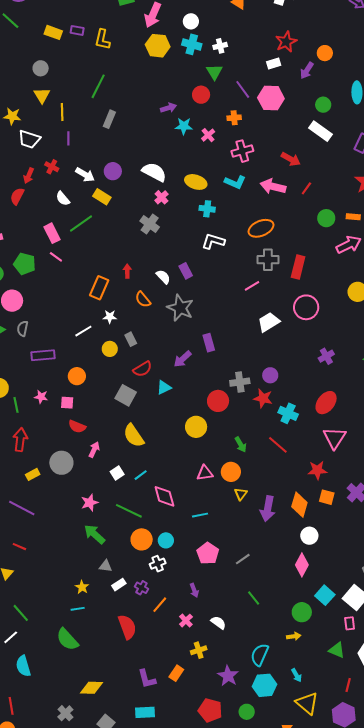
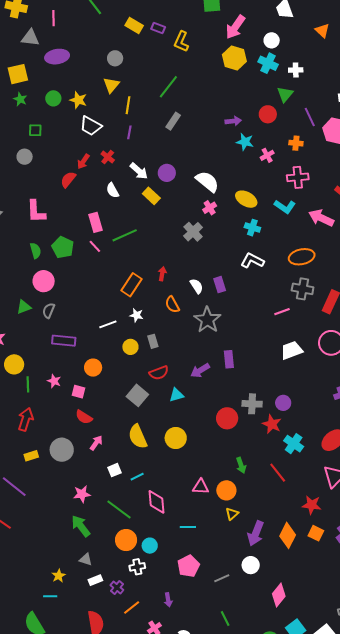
green line: (81, 223) -> (125, 235), moved
yellow circle: (196, 427) -> (176, 438), moved
white circle: (309, 536) -> (251, 565), moved

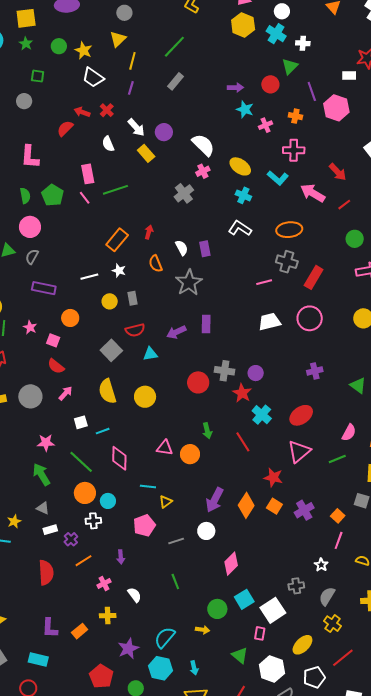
red arrow: (83, 161) -> (82, 112), turned 70
yellow triangle: (232, 514) -> (166, 502), moved

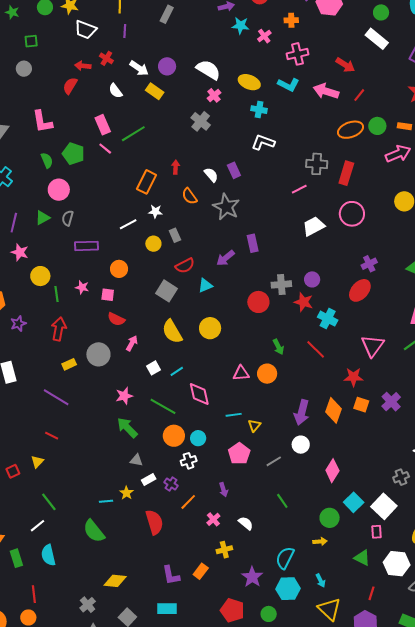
orange ellipse: (289, 230) -> (351, 130), moved
red ellipse: (301, 415) -> (360, 290), moved
yellow star: (14, 521) -> (126, 493), moved

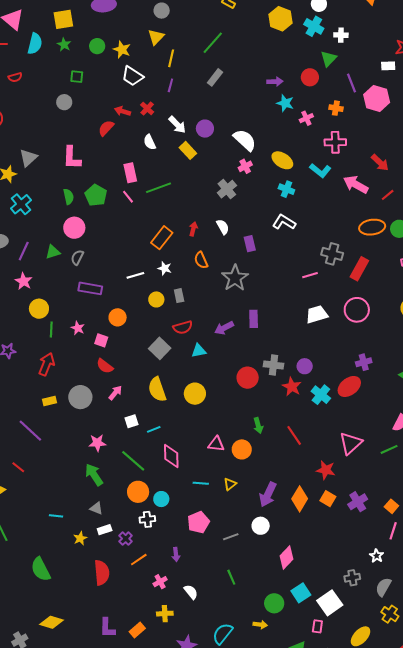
white semicircle: (211, 175) -> (223, 227), moved
cyan cross: (328, 319) -> (321, 395), moved
yellow triangle: (254, 426) -> (230, 484), moved
cyan line: (106, 501) -> (56, 516), moved

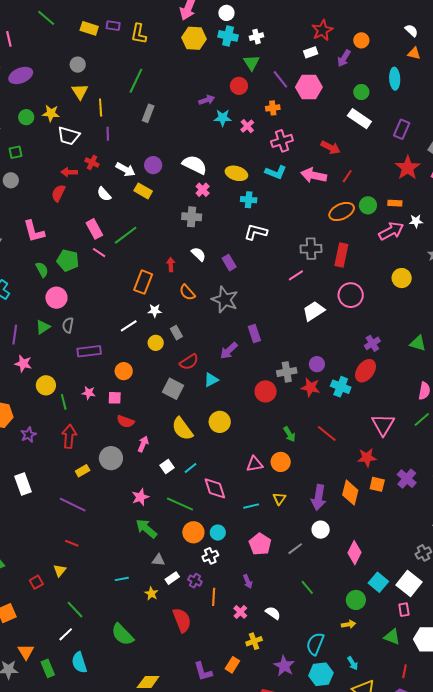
gray cross: (227, 189) -> (192, 217), turned -30
orange line: (139, 560) -> (214, 597), turned -36

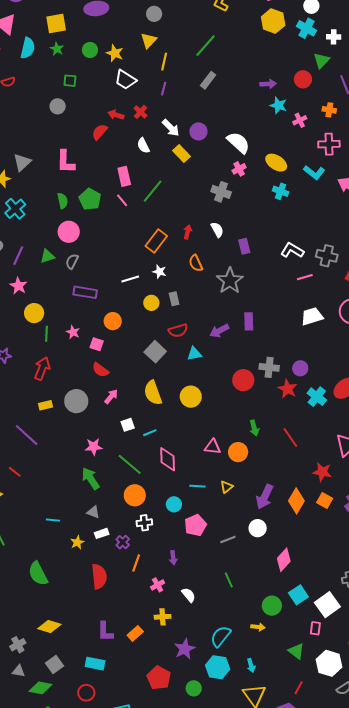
white L-shape: (256, 232) -> (292, 250), moved
green line: (126, 235) -> (153, 191), turned -30
cyan circle: (218, 533) -> (174, 504), moved

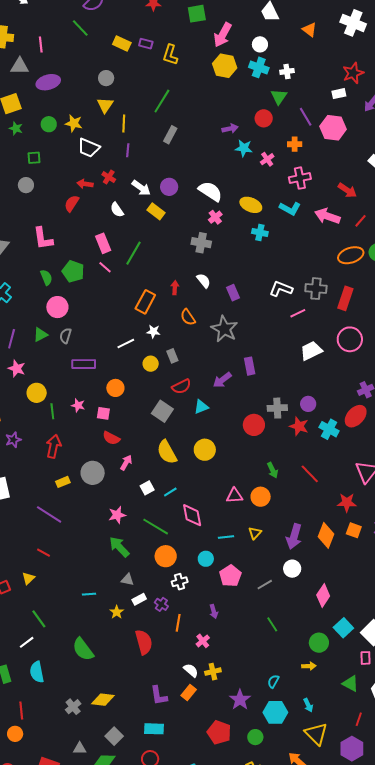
white semicircle: (189, 595) -> (191, 670), moved
cyan semicircle: (221, 636) -> (273, 681), size x0.6
gray cross: (18, 645) -> (73, 707), moved

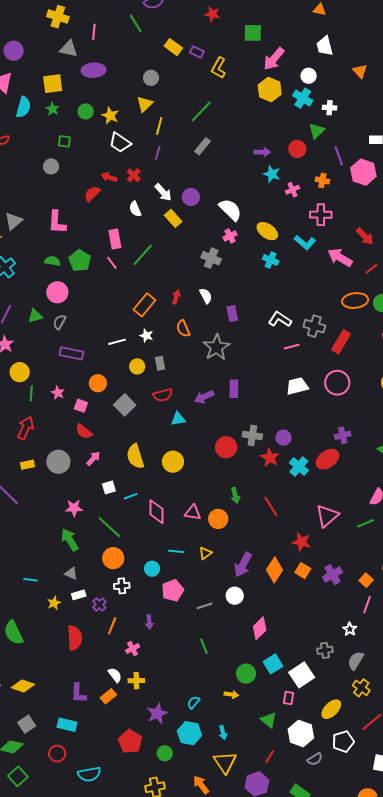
green semicircle: (46, 277) -> (52, 261), turned -70
gray square: (162, 411) -> (125, 405), moved
pink diamond: (192, 515) -> (156, 512), moved

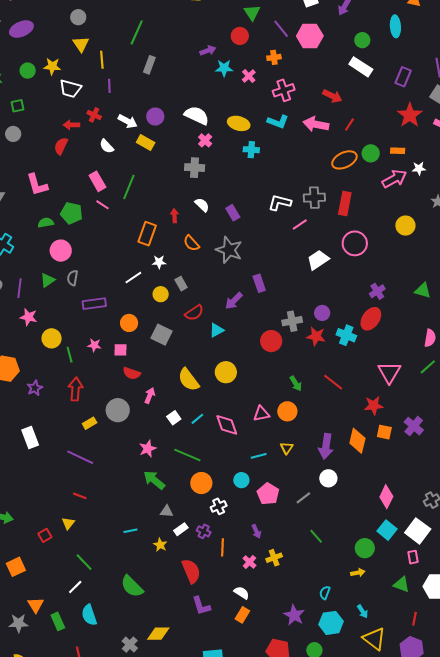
pink diamond: (260, 628) -> (386, 497), moved
yellow cross: (136, 681) -> (274, 558), moved
purple L-shape: (78, 693) -> (201, 606), moved

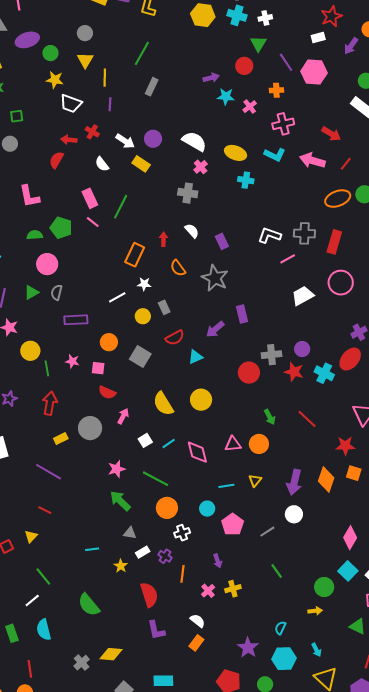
green circle: (28, 71) -> (50, 53), moved

